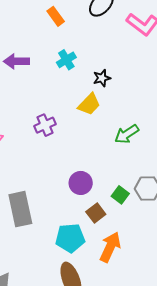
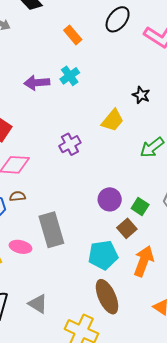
cyan cross: (66, 60) -> (70, 76), moved
black star: (102, 78) -> (141, 95), moved, turned -30
green square: (120, 195) -> (140, 207), moved

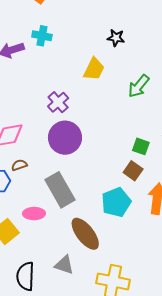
cyan cross: (70, 76) -> (42, 36), turned -30
purple circle: (110, 199) -> (65, 138), moved, size x1.4
brown ellipse: (107, 297) -> (85, 234), moved

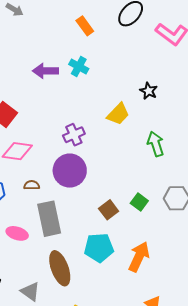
green arrow: (139, 86) -> (156, 144), turned 105
brown semicircle: (19, 165) -> (32, 185), moved
brown square: (133, 171) -> (109, 210), moved

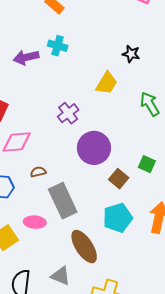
purple circle: (70, 171) -> (94, 148), moved

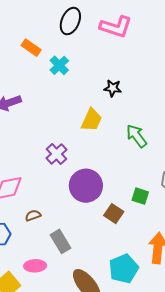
cyan cross: (58, 46) -> (59, 65), moved, turned 36
gray rectangle: (63, 201) -> (60, 241), size x0.7
cyan pentagon: (118, 218) -> (124, 269), moved

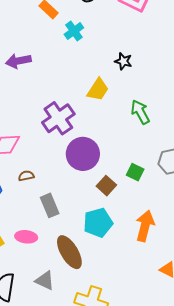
purple cross: (56, 154) -> (58, 118), size x1.5
pink ellipse: (35, 266) -> (26, 237), moved
cyan pentagon: (124, 269) -> (98, 223), moved

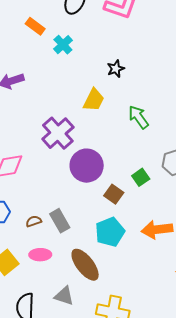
black star: (123, 61) -> (116, 69), turned -30
green square: (135, 172) -> (141, 177), turned 36
brown semicircle: (26, 176) -> (34, 221), moved
orange arrow: (145, 226) -> (157, 230), turned -104

